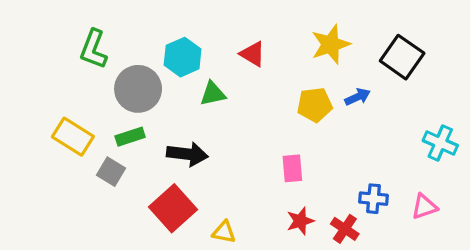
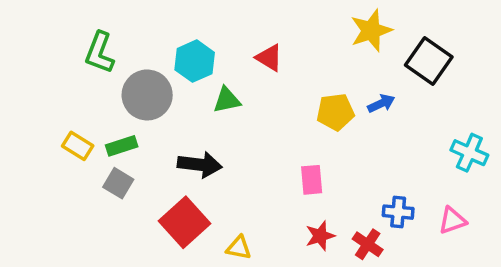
yellow star: (331, 44) -> (371, 31), moved
yellow rectangle: (73, 137) -> (78, 146), size x0.7
green rectangle: (130, 137) -> (122, 146), moved

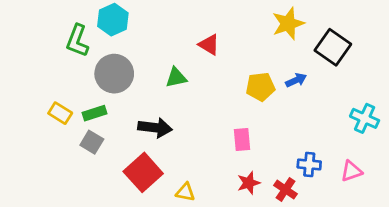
cyan hexagon: (195, 61) -> (113, 20), moved

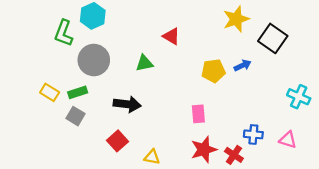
pink triangle: (351, 171) -> (288, 140), turned 36
red square: (143, 172) -> (118, 141), size x0.7
red star: (249, 183) -> (204, 150), size x1.4

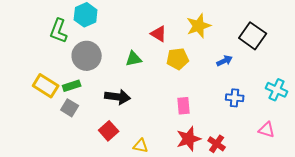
yellow star: (236, 19) -> (199, 26), moved
yellow pentagon: (213, 71) -> (178, 59), moved
yellow rectangle: (50, 92) -> (46, 86), size x1.4
blue cross: (253, 134) -> (235, 98), moved

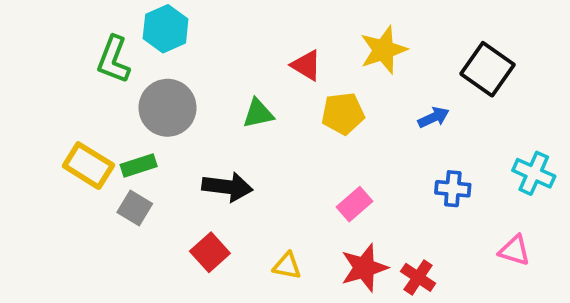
pink rectangle: (184, 106) -> (354, 204), turned 54
yellow triangle: (141, 146) -> (287, 266), moved

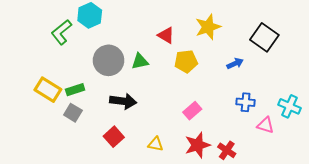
green L-shape: (114, 60) -> (61, 32), turned 30
gray circle: (168, 108) -> (109, 60), moved
cyan cross: (534, 173) -> (290, 106), moved
pink triangle: (514, 250) -> (265, 125), moved

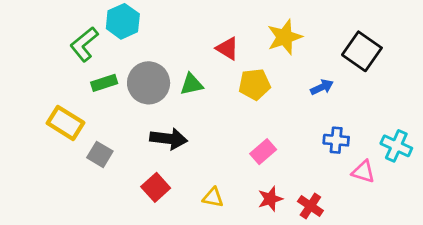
green rectangle: (75, 90) -> (104, 83), moved
red star: (197, 145) -> (270, 199), size x0.7

